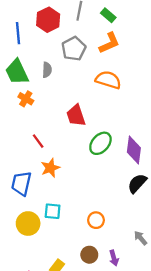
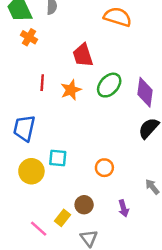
red line: (38, 141) -> (42, 83), turned 40
orange star: (50, 168) -> (71, 90), moved
brown circle: (89, 255) -> (84, 205), moved

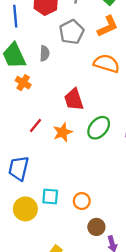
red line: (42, 83) -> (36, 125), turned 35
orange circle: (104, 168) -> (82, 201), moved
brown circle: (84, 205) -> (96, 227), moved

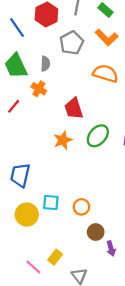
blue line: (15, 16) -> (17, 28), turned -30
orange L-shape: (108, 26) -> (107, 37), turned 70
orange cross: (23, 83) -> (39, 89), moved
red line: (36, 125) -> (14, 106), moved

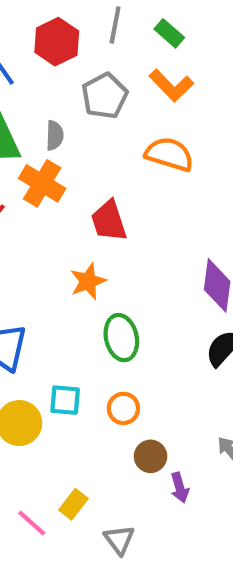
orange cross: (39, 89) -> (42, 183), size x1.5
green ellipse: (98, 136) -> (121, 338), moved, turned -55

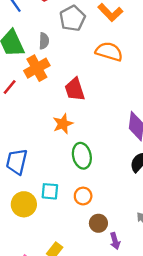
orange cross: (42, 183) -> (37, 68), turned 30

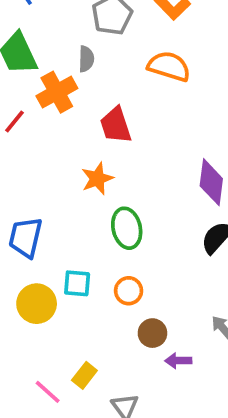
gray semicircle: (44, 41) -> (86, 59), moved
purple arrow: (115, 241) -> (178, 361), turned 105

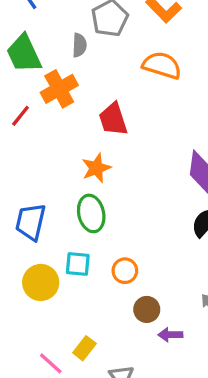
gray semicircle: (86, 59) -> (79, 45), moved
green ellipse: (127, 228) -> (91, 213), moved

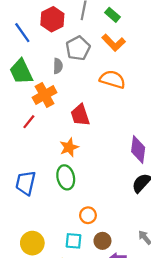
red line: (20, 116) -> (29, 122), moved
cyan square: (78, 264) -> (74, 241), moved
yellow circle: (41, 283) -> (32, 243), moved

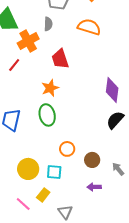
gray semicircle: (58, 66) -> (48, 24), moved
brown circle: (102, 241) -> (92, 160), moved
yellow circle: (32, 243) -> (28, 169), moved

